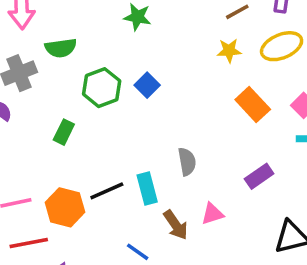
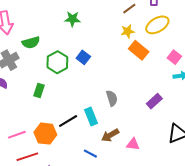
orange rectangle: (253, 105) -> (139, 50), moved
pink triangle: (212, 214) -> (133, 144), moved, turned 32
brown arrow: (176, 225) -> (110, 135), turned 102

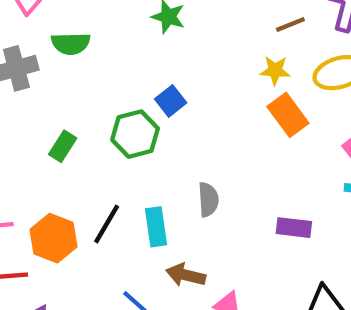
green hexagon: (57, 62) -> (135, 134), moved
purple rectangle: (154, 101) -> (294, 228), turned 35
black line: (68, 121) -> (107, 224), turned -42
brown arrow: (110, 135) -> (186, 275), turned 30

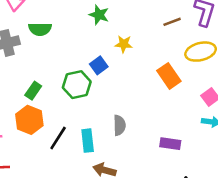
yellow star: (275, 70) -> (124, 44), moved
orange hexagon: (53, 238) -> (29, 120), moved

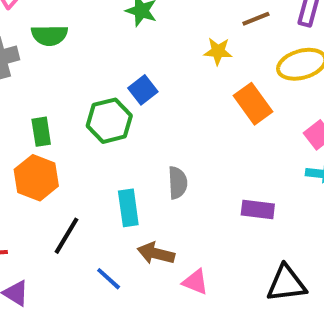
yellow star: (124, 44) -> (218, 51), moved
green rectangle: (33, 91) -> (41, 132), turned -42
black line: (58, 138) -> (67, 236), moved

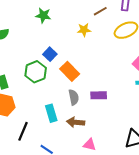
orange rectangle: (253, 104) -> (70, 71), moved
purple rectangle: (258, 210) -> (99, 95), moved
brown arrow: (156, 253) -> (76, 122), moved

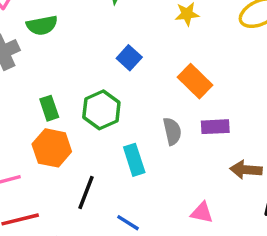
orange rectangle: (70, 71) -> (195, 81), moved
green hexagon: (36, 72) -> (101, 110), moved
brown arrow: (76, 122) -> (246, 170), moved

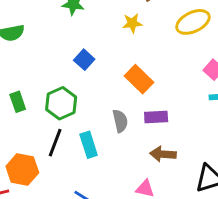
orange hexagon: (52, 148) -> (22, 169), moved
brown arrow: (246, 170) -> (163, 154), moved
black line: (86, 193) -> (55, 143), moved

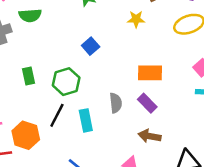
orange rectangle: (139, 79) -> (150, 73), moved, turned -50
purple rectangle: (156, 117) -> (147, 103), turned 42

